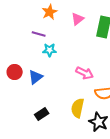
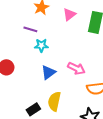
blue triangle: (36, 77) -> (48, 72), moved
yellow semicircle: (78, 108) -> (54, 101), moved

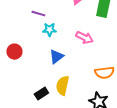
pink arrow: (76, 68) -> (84, 38), moved

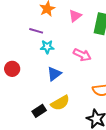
yellow semicircle: (62, 86) -> (60, 103), turned -132

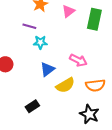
pink arrow: (82, 55) -> (78, 60), moved
yellow semicircle: (60, 103) -> (65, 85), moved

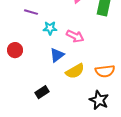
purple line: (29, 26) -> (31, 12), moved
pink arrow: (78, 60) -> (75, 36), moved

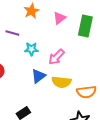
pink arrow: (75, 36) -> (56, 57), turned 108
yellow semicircle: (75, 71) -> (61, 82), moved, turned 36

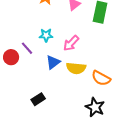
purple line: (12, 33) -> (27, 48), moved, turned 32
orange semicircle: (86, 92) -> (101, 78), turned 36

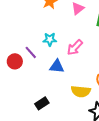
blue triangle: (53, 62) -> (57, 66), turned 42
yellow semicircle: (76, 68) -> (81, 91), moved

